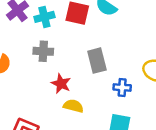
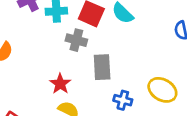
gray cross: (43, 51) -> (76, 40), moved

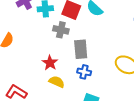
blue cross: (123, 100) -> (84, 72), moved

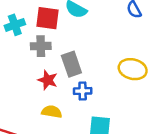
red star: (50, 63) -> (48, 80), moved

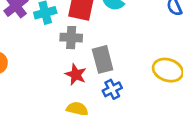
blue cross: (83, 91) -> (112, 89), turned -30

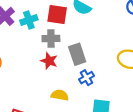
red star: (76, 75) -> (49, 61), moved

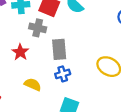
red star: (49, 61) -> (20, 52), moved

